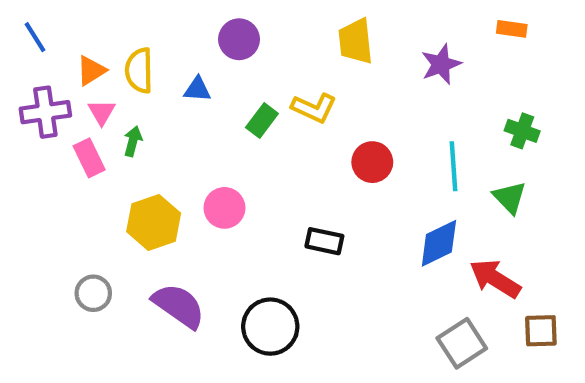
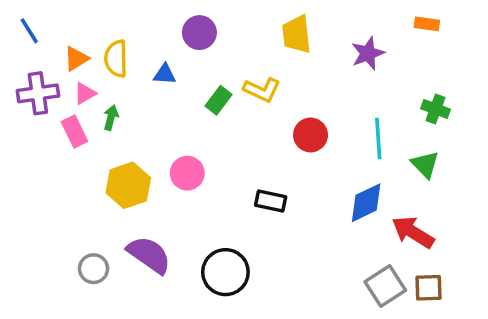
pink triangle: (102, 112) -> (85, 93), turned 30
gray circle: (93, 293) -> (94, 269), moved
brown square: (541, 331) -> (429, 288), moved

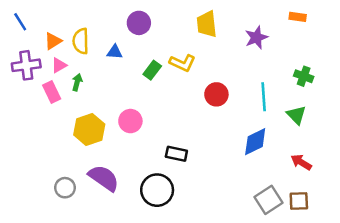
black rectangle: (271, 201) -> (176, 154), moved
red arrow: (413, 232) -> (301, 162), moved, size x0.7

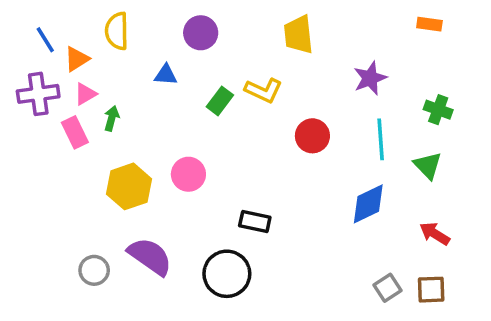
blue line: (20, 22) -> (45, 40), moved
purple star: (256, 37) -> (370, 78), moved
yellow semicircle: (81, 41) -> (117, 31), moved
gray square: (269, 200) -> (388, 288), size x0.7

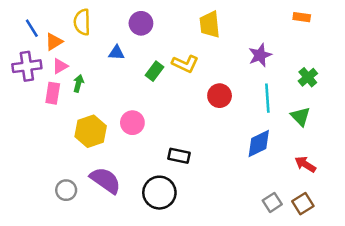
green cross: (438, 110) -> (308, 77), turned 30
pink rectangle: (75, 132) -> (53, 93), turned 35
brown square: (431, 290) -> (303, 204), turned -30

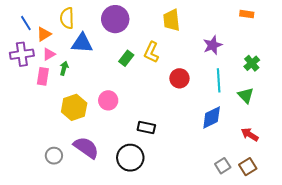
purple circle: (141, 23) -> (115, 19), size x1.4
blue triangle: (116, 53) -> (82, 43), moved, size x1.6
yellow L-shape: (185, 64) -> (151, 52), turned 90

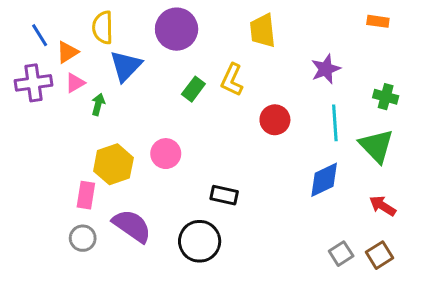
blue triangle: (82, 43) -> (126, 66), turned -50
green cross: (252, 63) -> (386, 97), turned -35
pink rectangle: (43, 76) -> (86, 195), moved
green triangle: (246, 95) -> (376, 146), size x1.4

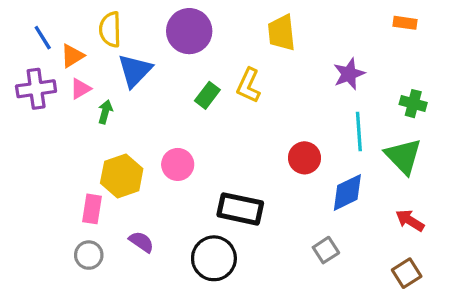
red circle: (275, 120) -> (304, 158), moved
black rectangle: (224, 195) -> (240, 209), size x1.5
purple semicircle: (132, 226) -> (141, 242), size x0.6
gray square: (341, 254) -> (326, 250), moved

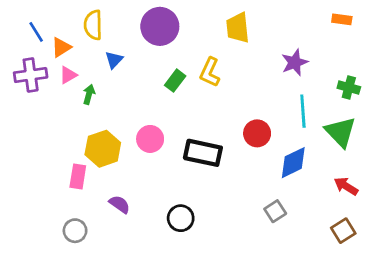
blue triangle: (135, 71) -> (114, 60), size x0.6
black rectangle: (240, 209) -> (203, 153), moved
gray circle: (89, 255) -> (75, 231), moved
black circle: (214, 258) -> (181, 218), size x0.7

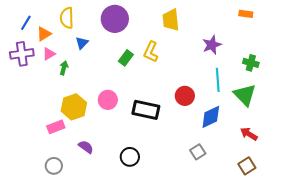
blue line: (36, 32) -> (26, 23), turned 63
pink rectangle: (78, 176) -> (56, 127), turned 60

